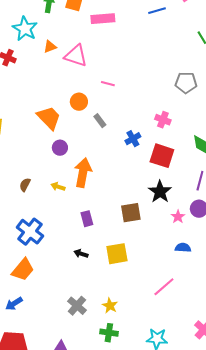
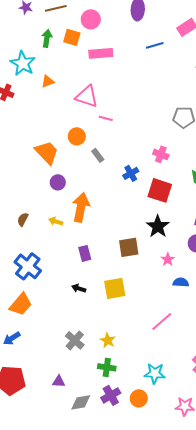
pink triangle: (76, 56) -> (87, 96), moved
pink star: (178, 217) -> (168, 259), moved

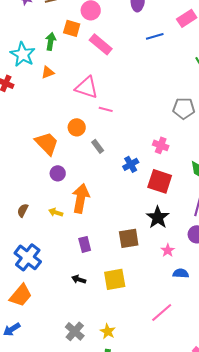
green arrow: (47, 38) -> (51, 41), moved
pink rectangle: (101, 53) -> (101, 44), turned 45

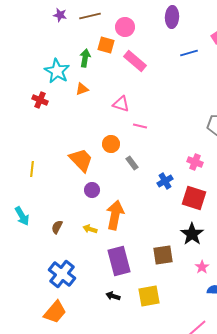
pink triangle: (87, 87) -> (121, 104), size x0.7
purple rectangle: (85, 244) -> (119, 261), size x1.8

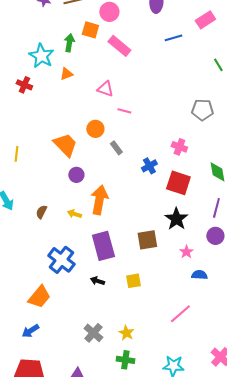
blue cross: (62, 274) -> (61, 260), moved
yellow square: (149, 296) -> (133, 281), size x0.7

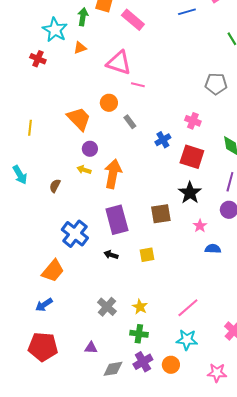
pink triangle: (105, 89) -> (119, 63), size x1.5
yellow arrow: (74, 214) -> (84, 170), moved
pink line: (180, 314) -> (188, 308), moved

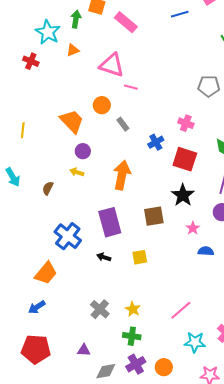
orange arrow: (113, 174) -> (122, 175), moved
cyan star: (187, 340) -> (195, 342), moved

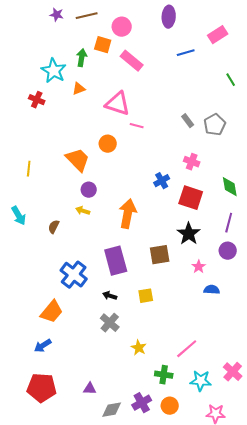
gray pentagon: (209, 86) -> (215, 125), turned -30
gray rectangle: (123, 124) -> (188, 121), moved
gray cross: (100, 309) -> (110, 323), moved
green cross: (132, 336) -> (164, 375), moved

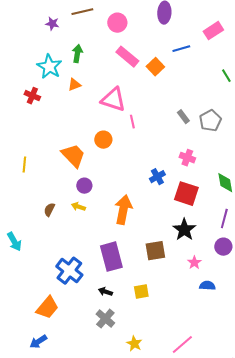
purple star: (57, 15) -> (52, 24), moved
orange square: (103, 45) -> (155, 67), moved, turned 30
pink line: (137, 126) -> (132, 122), turned 64
cyan arrow: (19, 216) -> (14, 242), moved
brown semicircle: (54, 227) -> (49, 210), moved

